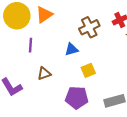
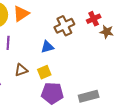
yellow square: (88, 70) -> (44, 72), moved

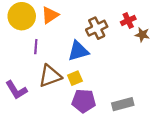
blue triangle: (47, 47) -> (78, 51), size x1.5
brown triangle: (21, 70) -> (50, 76), size x1.6

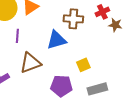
brown cross: (97, 28) -> (73, 19), turned 30
yellow square: (75, 78) -> (83, 65), moved

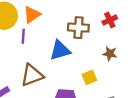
brown star: (115, 25) -> (110, 54), moved
purple line: (17, 36) -> (23, 36), moved

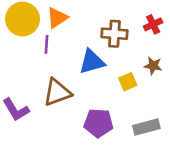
yellow square: (89, 77) -> (128, 82), moved

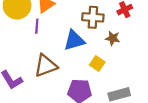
brown star: (153, 66) -> (113, 38), moved
yellow square: (128, 82) -> (97, 63), moved, turned -32

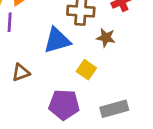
brown triangle: (46, 66) -> (21, 72), size x0.6

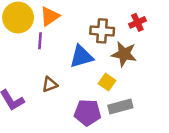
brown star: (106, 38) -> (124, 54), size x1.5
gray rectangle: (114, 109) -> (120, 106), moved

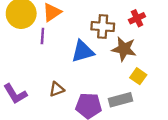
yellow square: (107, 82) -> (138, 76), moved
brown triangle: (50, 85) -> (57, 89), moved

